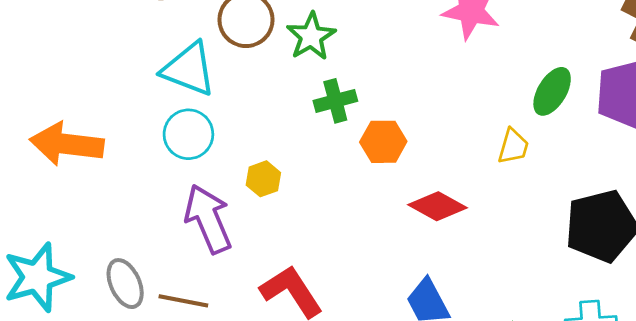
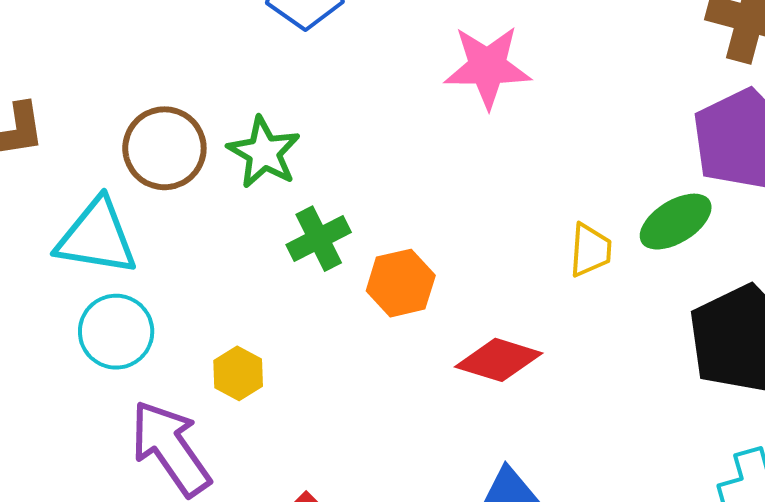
green ellipse: (552, 91) -> (676, 222), moved, turned 39

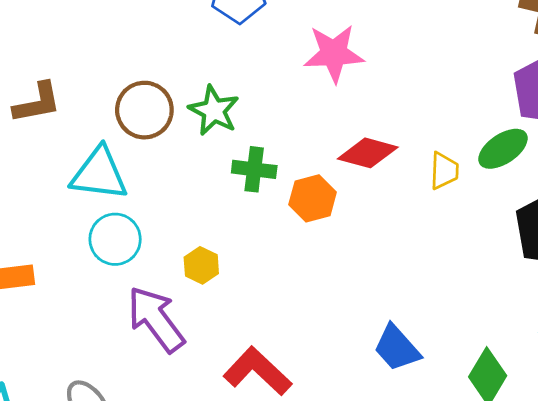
pink star: (487, 67) -> (334, 53), moved
green cross: (319, 239) -> (254, 169), turned 36
red diamond: (499, 360) -> (368, 153), moved

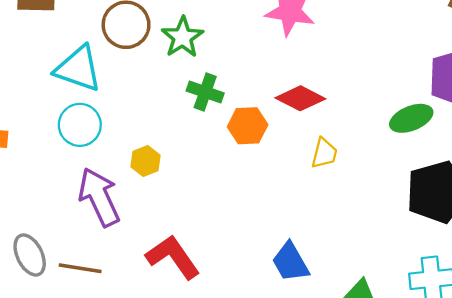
yellow trapezoid: (444, 171) -> (324, 153), moved

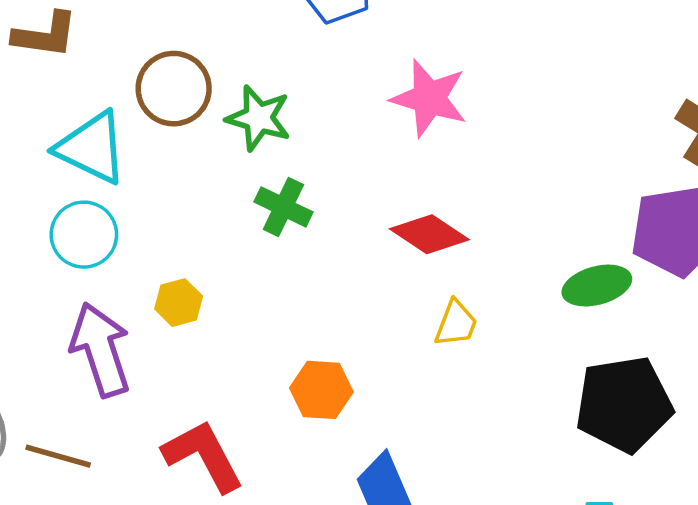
green star: (182, 37) -> (259, 118), turned -30
orange hexagon: (248, 126) -> (321, 390), moved

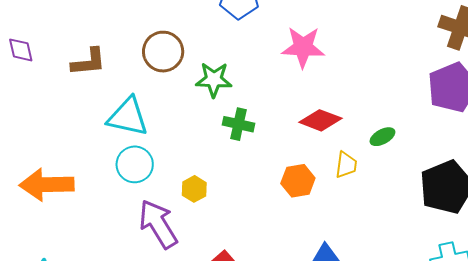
brown circle: (174, 89) -> (163, 52), moved
green ellipse: (597, 286) -> (382, 137), moved, size x0.7
orange hexagon: (321, 390) -> (298, 181), moved

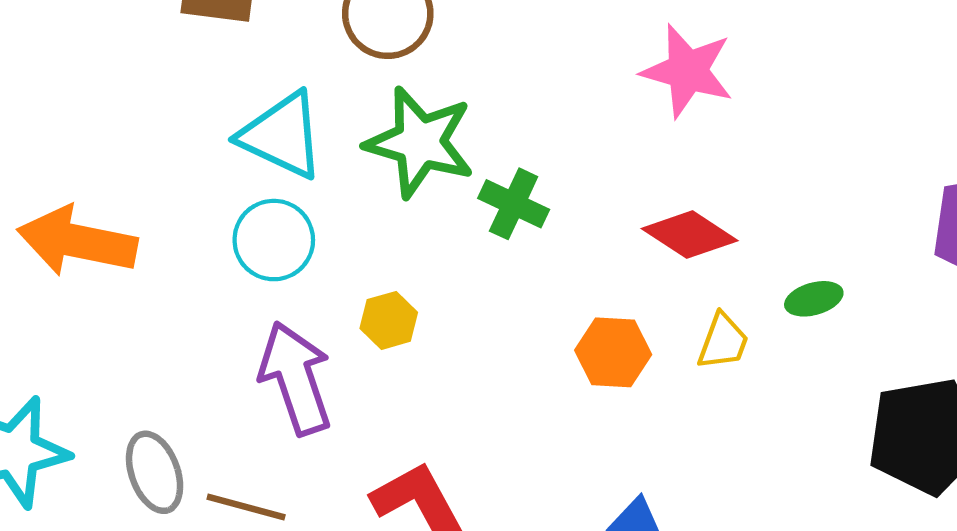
green star: (214, 80) -> (420, 142), moved, size x1.4

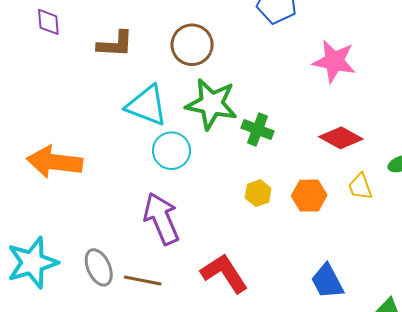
cyan circle: (274, 240) -> (171, 151), moved
yellow hexagon: (389, 320) -> (258, 193), moved
yellow trapezoid: (723, 341) -> (360, 187), turned 144

